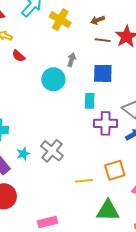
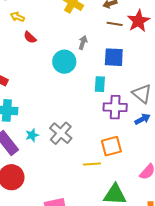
orange square: (115, 170) -> (111, 146), moved

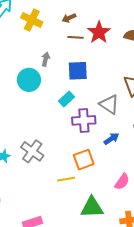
cyan rectangle: (100, 84) -> (67, 99), turned 49
blue arrow: (142, 119) -> (111, 139), moved

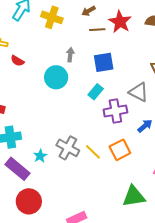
yellow line: (66, 179) -> (93, 152), moved, turned 60

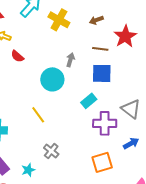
brown line: (97, 30) -> (100, 49), moved
gray cross: (68, 148) -> (51, 151), size x0.7
yellow line: (93, 152) -> (38, 115), moved
cyan star: (40, 156) -> (28, 170), moved

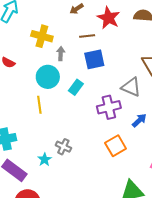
yellow cross: (59, 20) -> (42, 36), moved
cyan rectangle: (89, 101) -> (76, 87), moved
yellow line: (38, 115) -> (39, 105), moved, turned 42
cyan star: (28, 170) -> (45, 159), moved

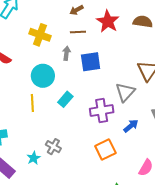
brown line: (87, 36) -> (78, 32), moved
gray arrow: (61, 54) -> (66, 53), moved
cyan rectangle: (76, 87) -> (65, 99), moved
gray triangle: (131, 87) -> (125, 92), turned 45

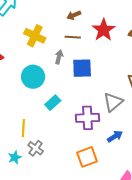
yellow line: (32, 103) -> (23, 128), moved

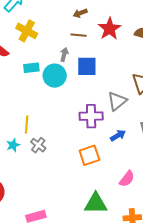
yellow cross: (35, 36) -> (27, 31), moved
cyan circle: (33, 77) -> (55, 76), moved
cyan rectangle: (53, 103) -> (31, 68), moved, turned 35
cyan star: (15, 157) -> (13, 145), moved

